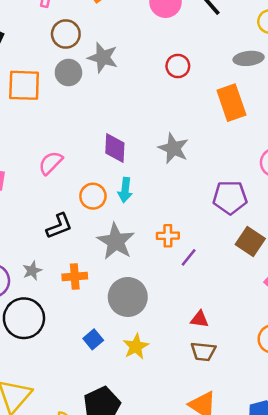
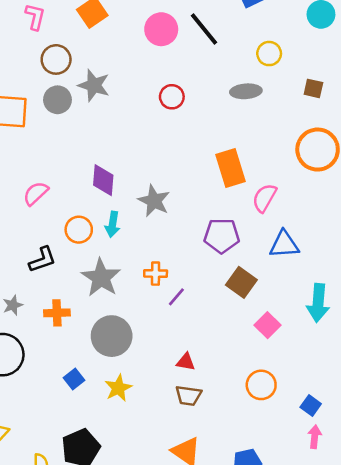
orange rectangle: (231, 103) -> (231, 168), moved
gray star: (173, 148) -> (154, 201), moved

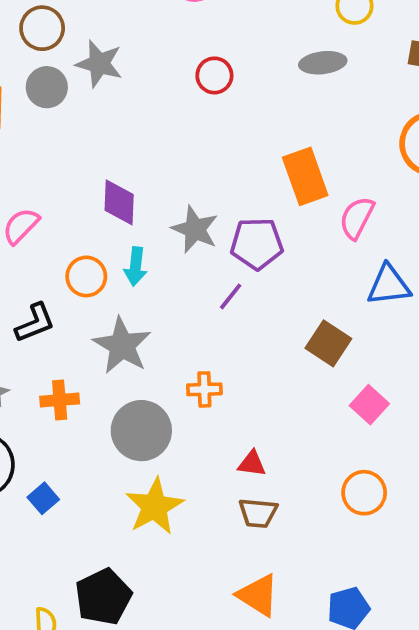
purple pentagon: (222, 236) -> (257, 244), moved
orange cross: (156, 274) -> (204, 389), moved
purple line: (176, 297) -> (231, 296), moved
blue square: (74, 379) -> (43, 498), moved
yellow star: (118, 388) -> (154, 506), size x1.4

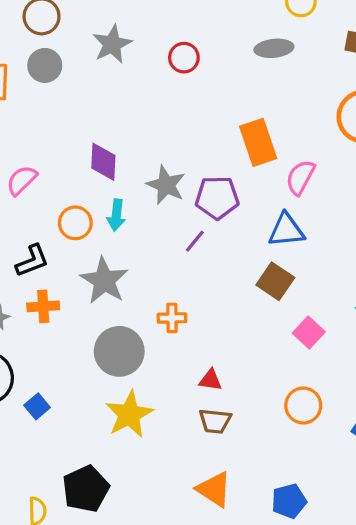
gray star: (99, 64) -> (112, 44), moved, turned 30
blue triangle: (389, 285) -> (286, 230), moved
orange cross: (60, 400) -> (43, 306), moved

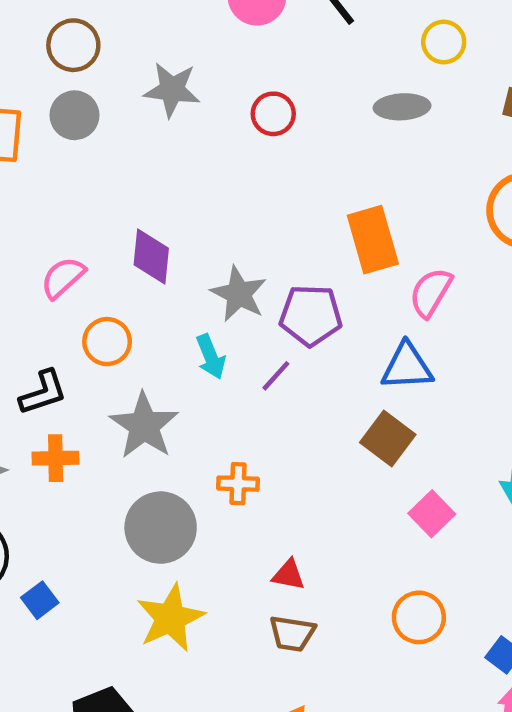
gray star: (112, 44) -> (172, 90), turned 30
pink semicircle: (22, 180) -> (63, 278), moved
cyan arrow: (116, 215) -> (211, 357), moved, turned -32

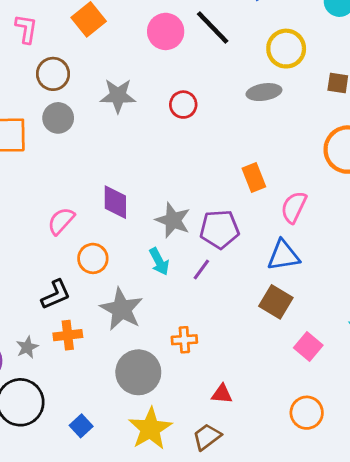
yellow circle: (444, 42) -> (286, 49), size x1.4
orange rectangle: (373, 240) -> (254, 178), size x0.7
blue square: (40, 600) -> (81, 426), moved
brown trapezoid: (292, 633) -> (207, 437), moved, turned 140

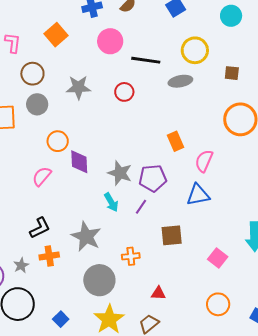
black line: (213, 28) -> (146, 60), moved, turned -36
orange circle: (93, 258) -> (58, 141), moved
brown square: (276, 302) -> (172, 235), moved, turned -35

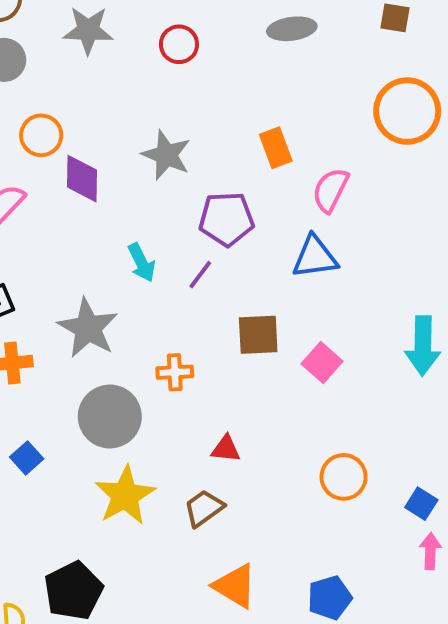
gray star: (120, 173) -> (166, 155), moved
pink square: (218, 258) -> (322, 362), moved
blue square: (61, 319) -> (27, 458), moved

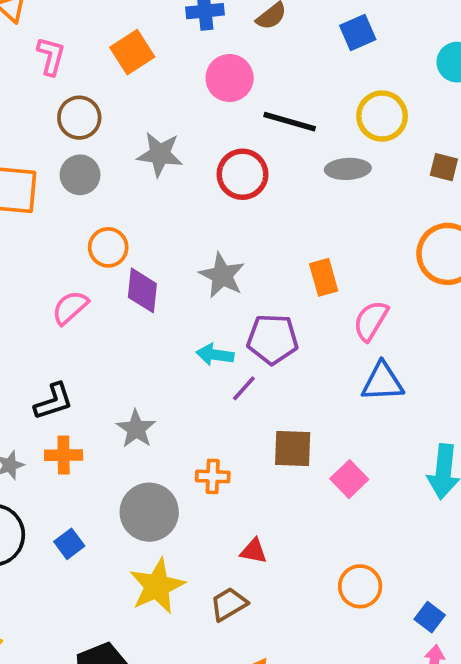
red circle: (179, 44) -> (242, 174), size x1.4
blue triangle: (315, 257) -> (382, 382), moved
cyan arrow: (142, 263) -> (215, 355), moved, turned 120
gray star: (88, 328) -> (136, 429), size x0.7

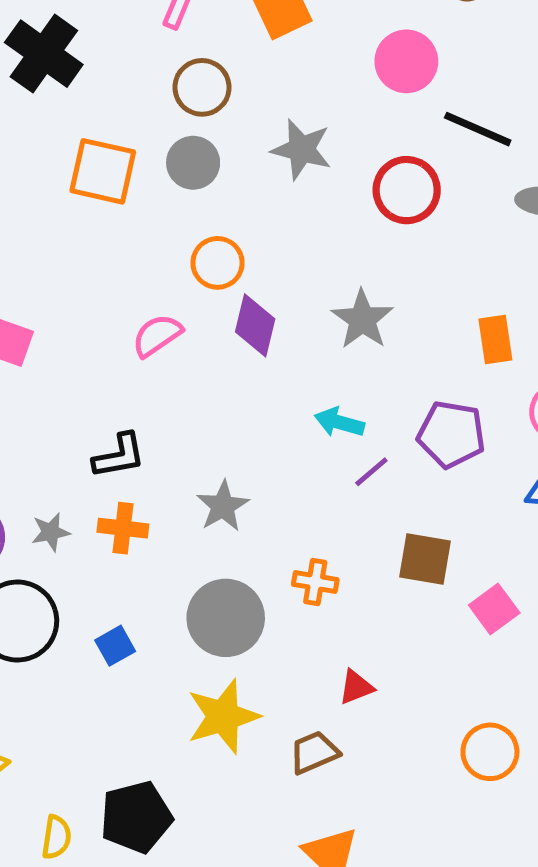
purple pentagon: (273, 339) -> (451, 434), moved
red triangle: (254, 551) -> (356, 687), turned -40

